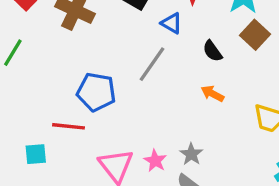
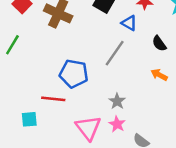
gray star: (191, 154) -> (117, 101), moved

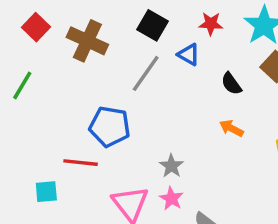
gray line: (115, 53) -> (146, 73), moved

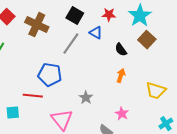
orange arrow: (231, 128) -> (121, 76), turned 80
pink star: (171, 199) -> (122, 114), moved

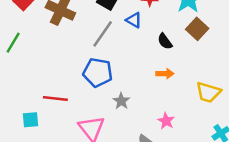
blue pentagon: (50, 75) -> (98, 72), moved
orange arrow: (121, 76) -> (165, 74), turned 72

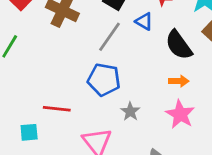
black semicircle: (165, 41) -> (179, 45), size x1.6
pink star: (166, 121) -> (180, 114), moved, size x1.5

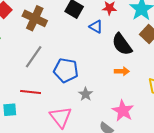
gray line: (109, 37) -> (34, 57), moved
pink star: (180, 114) -> (123, 111), moved

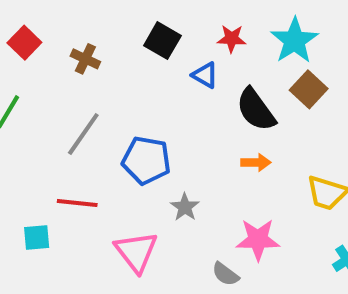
brown cross: (35, 18) -> (85, 59), size x0.6
pink star: (123, 111) -> (258, 240), turned -30

